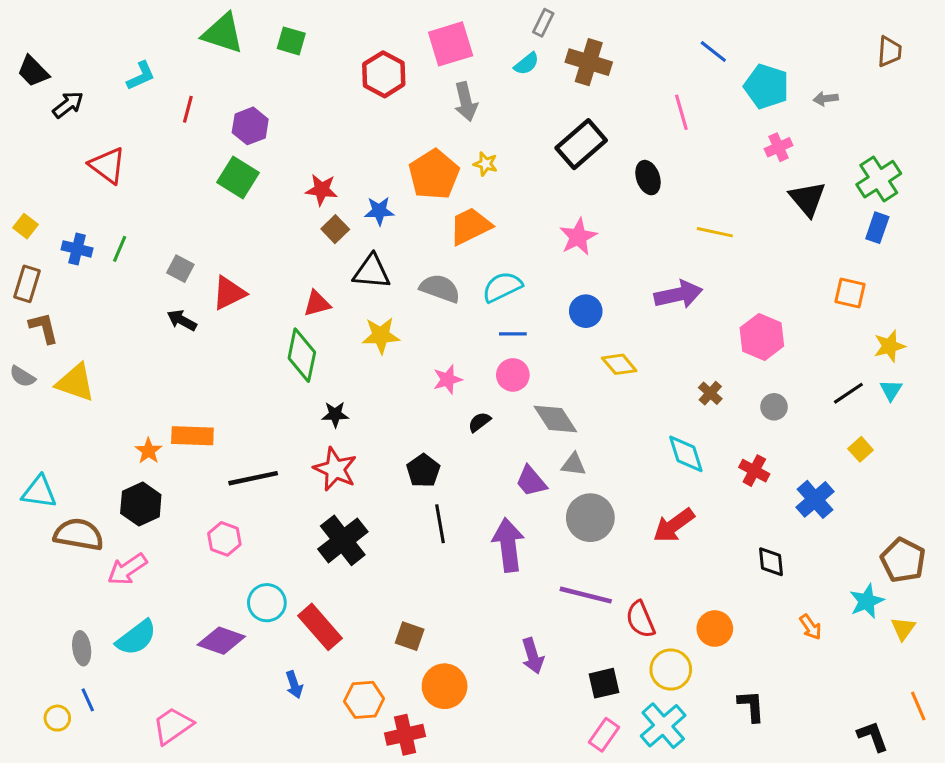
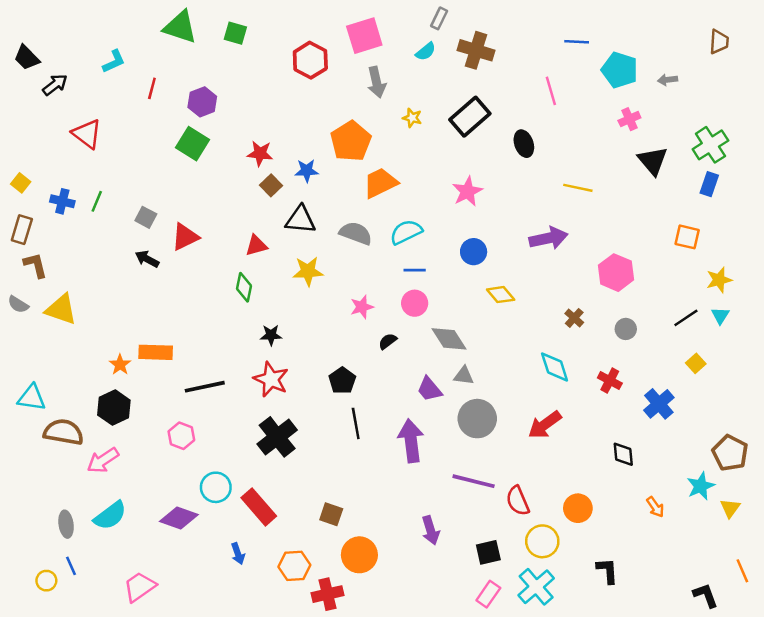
blue line: (713, 52) -> (577, 42), turned -35
yellow star: (486, 164) -> (412, 118), moved
green diamond: (302, 355) -> (244, 287), size x0.7

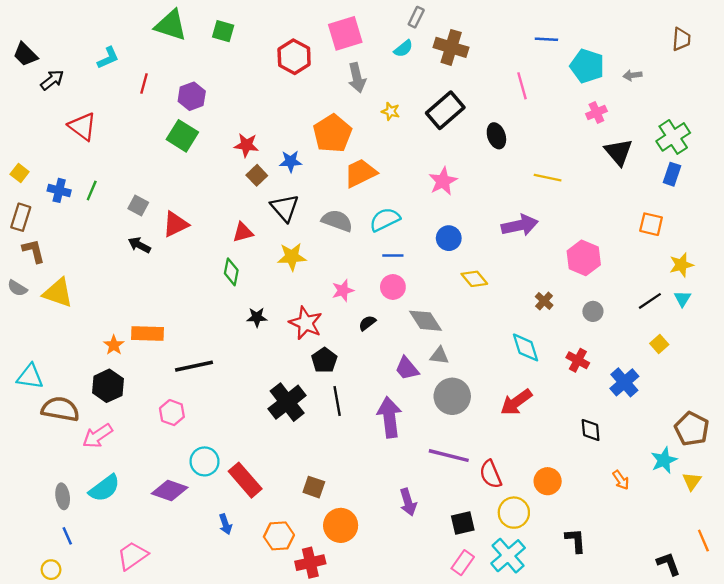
black triangle: (300, 220) -> (285, 208), turned 44
red star: (271, 379) -> (306, 323), moved
black cross: (277, 437) -> (287, 402), moved
yellow circle: (46, 581) -> (51, 570), moved

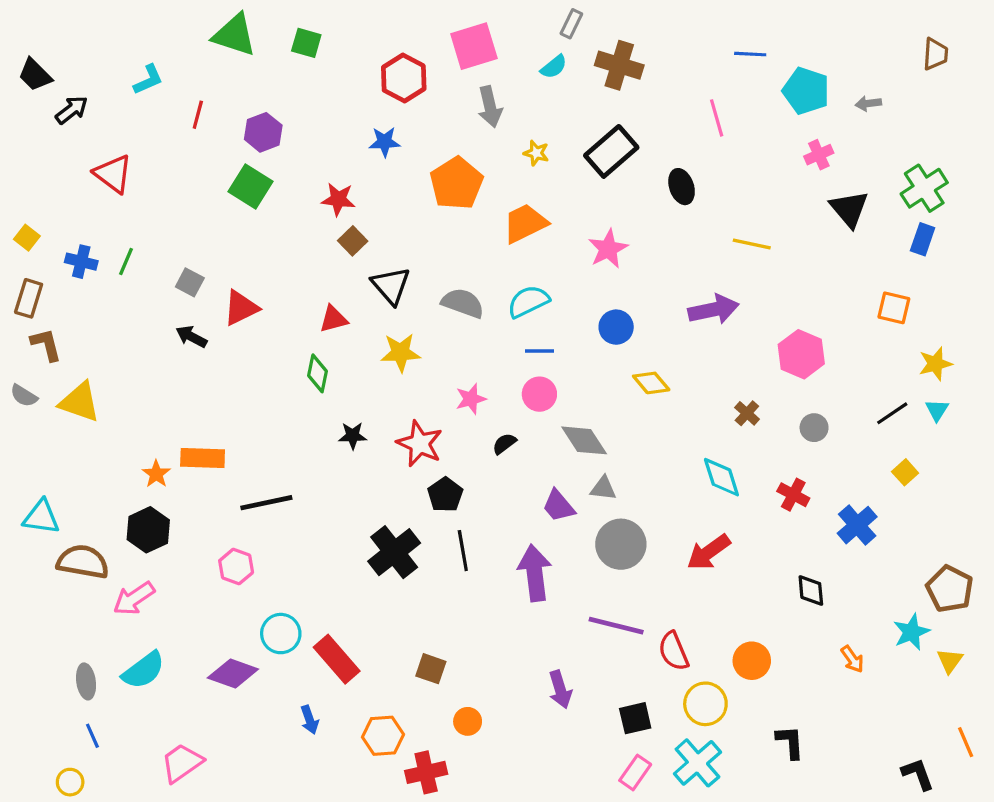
blue star: (291, 161) -> (385, 142), moved
orange trapezoid: (360, 173) -> (525, 223), moved
orange circle: (341, 525) -> (468, 721), size x0.6

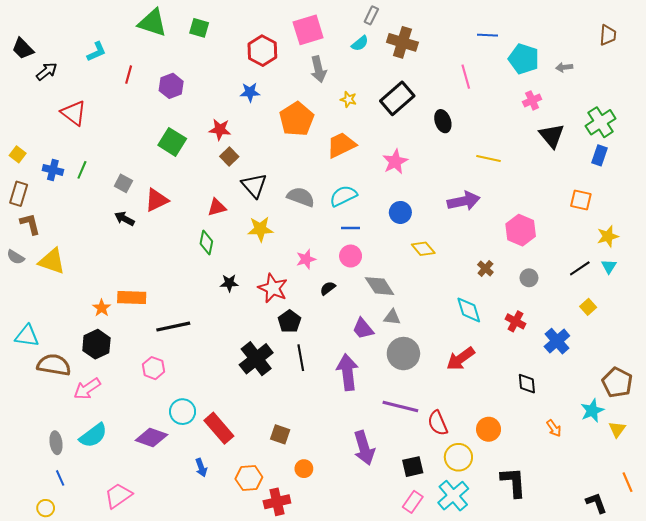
green square: (250, 187) -> (172, 142), moved
purple arrow: (560, 689) -> (364, 448), size x1.4
black L-shape: (790, 742) -> (513, 482), size x1.4

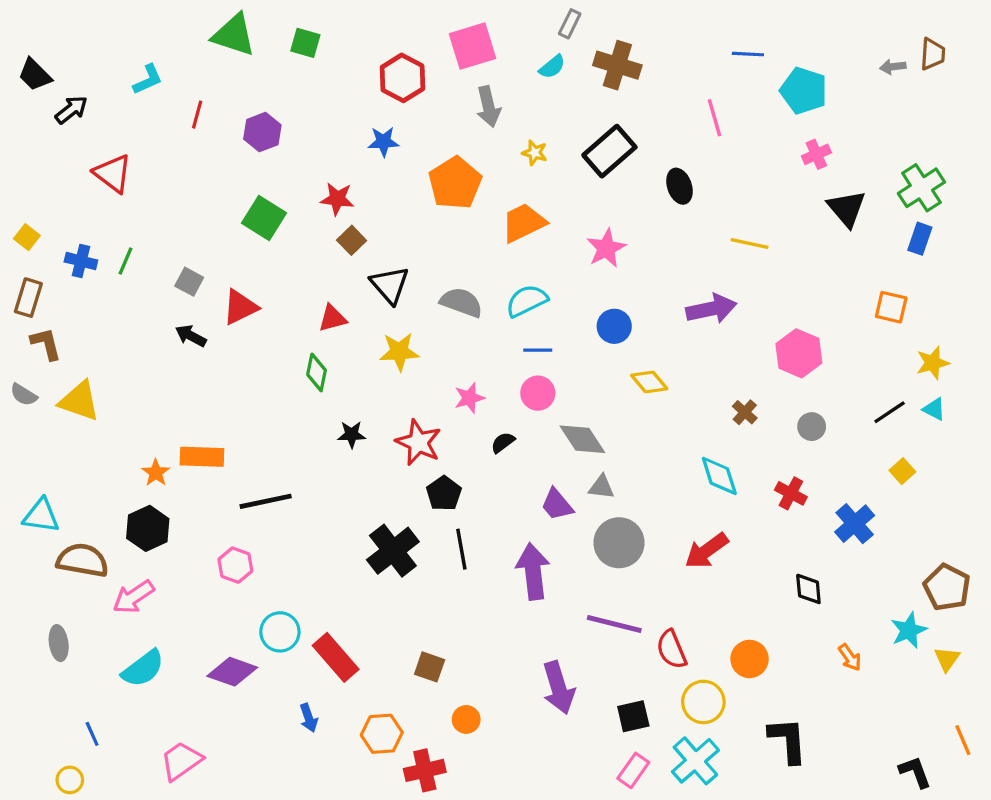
gray arrow: (564, 67) -> (893, 67), moved
cyan triangle: (609, 266) -> (934, 409), turned -35
gray ellipse: (56, 443) -> (59, 643), moved

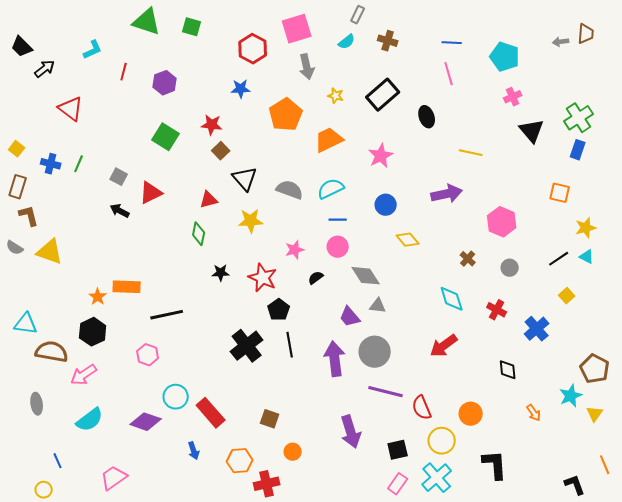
blue line: (748, 54) -> (452, 43), moved
brown cross: (617, 65) -> (388, 41), size x0.7
gray circle: (619, 543) -> (375, 352), moved

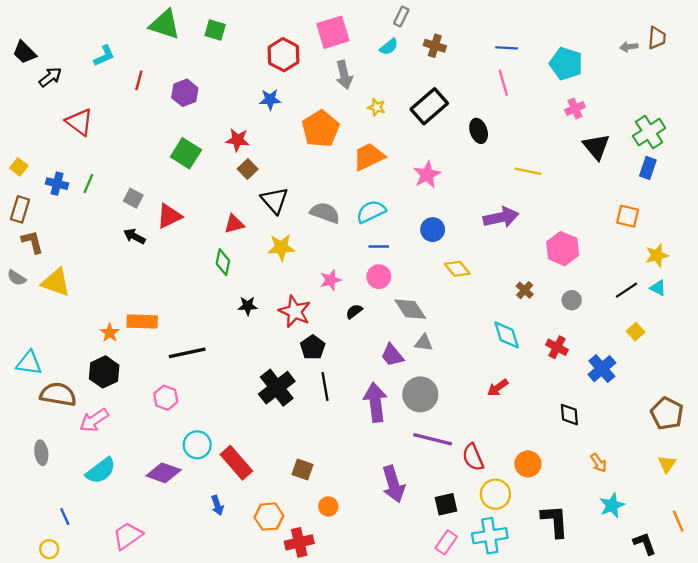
red arrow: (444, 346) -> (498, 388), size x0.7
cyan star: (571, 396) -> (612, 505), moved
cyan cross: (437, 478) -> (490, 536), turned 32

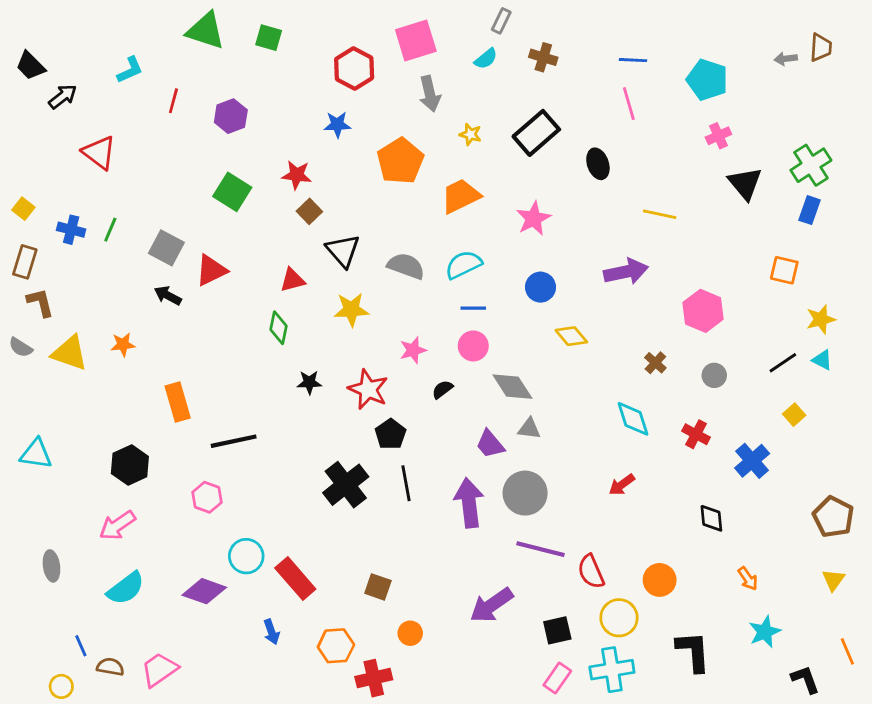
gray square: (133, 198) -> (166, 248), size x1.4
orange rectangle: (142, 322) -> (178, 402), turned 72
orange star: (110, 333) -> (123, 345), moved, turned 30
brown semicircle: (58, 394) -> (110, 667), moved, size x0.6
purple arrow: (393, 484) -> (491, 605), turned 72

